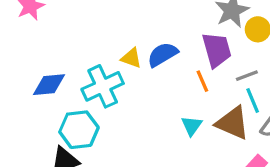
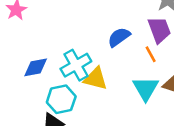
yellow triangle: (131, 58) -> (96, 79), moved, size x1.5
cyan triangle: (192, 126) -> (146, 89), size x1.6

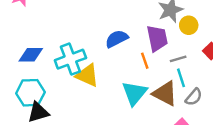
cyan hexagon: (61, 99) -> (30, 93), moved

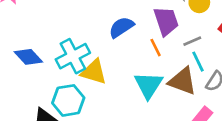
blue diamond: (31, 55) -> (28, 57), turned 55
cyan hexagon: (30, 93) -> (68, 100), moved

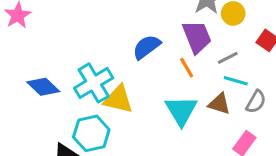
cyan line: (198, 62) -> (236, 81), turned -45
brown triangle: (182, 81) -> (219, 104), size x0.7

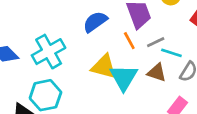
gray line: (228, 58) -> (156, 42), moved
yellow triangle: (118, 99) -> (104, 67), moved

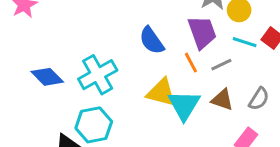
blue semicircle: (95, 22) -> (152, 41), turned -90
cyan line: (171, 53) -> (245, 42), moved

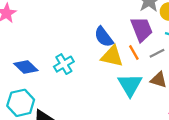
cyan cross: (98, 75) -> (64, 64), size x0.7
yellow triangle: (161, 93) -> (112, 56), moved
cyan hexagon: (94, 125) -> (21, 103), moved

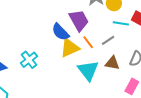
purple trapezoid: (142, 29) -> (79, 20), moved
yellow triangle: (112, 56) -> (70, 48), turned -30

